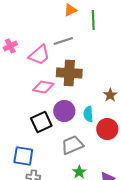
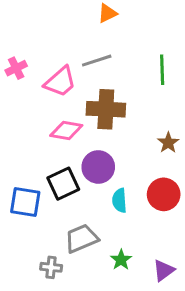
green line: (93, 20) -> (162, 70), moved
cyan semicircle: (88, 114) -> (120, 200), moved
gray trapezoid: (72, 145) -> (82, 238), moved
blue square: (23, 156) -> (25, 202), moved

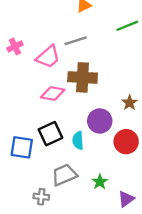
green line: (162, 70) -> (127, 26), moved, turned 70
purple circle: (98, 167) -> (100, 121), moved
cyan semicircle: (120, 200) -> (78, 140), moved
green star: (121, 260) -> (100, 182), moved

